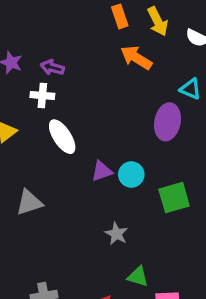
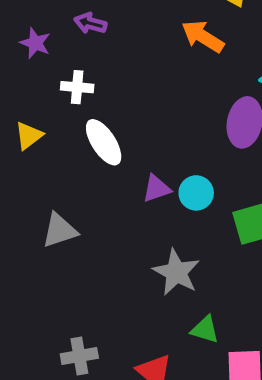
purple arrow: (52, 67) -> (90, 23), moved
gray star: (116, 234) -> (176, 272), size x1.5

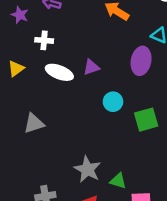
white ellipse: (104, 142) -> (59, 72), turned -36
purple triangle: (156, 189) -> (91, 67), moved
gray star: (176, 272) -> (87, 169), moved

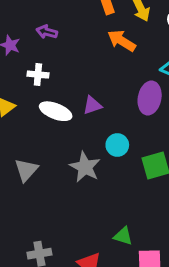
gray triangle: (34, 123) -> (26, 170), turned -30
gray star: (87, 169) -> (85, 167), moved

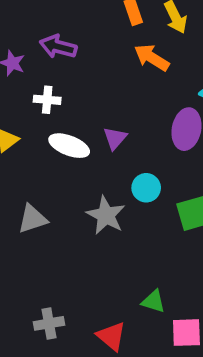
purple arrow: (47, 32) -> (58, 47), size x1.4
purple triangle: (92, 105) -> (115, 138), turned -30
gray triangle: (26, 170) -> (32, 219), turned 30

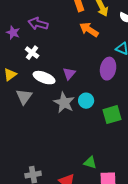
white cross: (47, 100) -> (32, 53), turned 32
gray star: (106, 215) -> (64, 103), moved
gray triangle: (32, 219) -> (24, 97), moved, turned -36

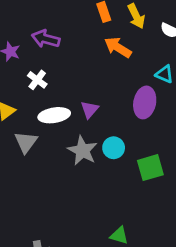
white ellipse: (44, 78) -> (54, 115), turned -30

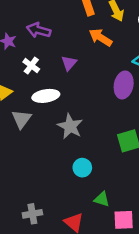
purple triangle: (90, 110) -> (69, 63), moved
cyan circle: (114, 148) -> (82, 168), moved

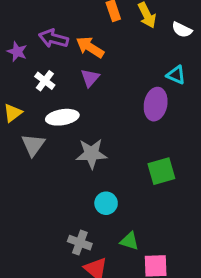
orange arrow: (101, 38) -> (90, 47), moved
gray star: (70, 126) -> (91, 154), turned -30
gray cross: (32, 214) -> (80, 243), moved, turned 30

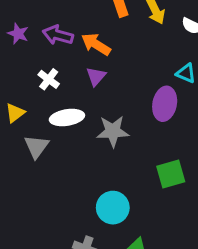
purple star: (17, 52) -> (18, 34), moved
gray star: (91, 154) -> (113, 131), moved
cyan circle: (106, 203) -> (113, 208), size x1.4

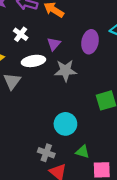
purple triangle: (96, 76) -> (54, 44), moved
purple ellipse: (165, 104) -> (90, 42), moved

